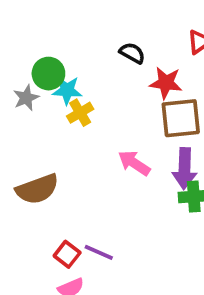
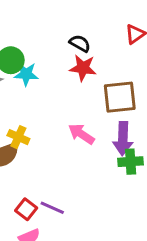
red star: (166, 83) -> (83, 68), moved
yellow cross: (80, 113) -> (18, 137), moved, turned -35

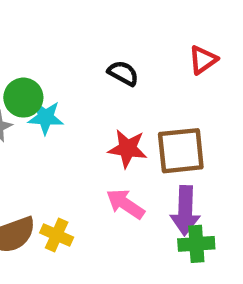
red star: (83, 68) -> (128, 149), moved
yellow cross: (18, 137) -> (57, 235), moved

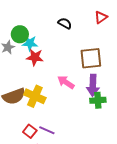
red star: (128, 149) -> (35, 57), moved
yellow cross: (57, 235) -> (35, 96), size x1.5

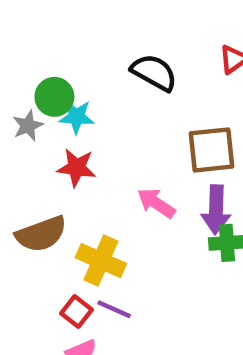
black semicircle: (65, 23) -> (154, 72), size x1.5
red star: (35, 57) -> (77, 168), moved
yellow cross: (35, 96) -> (101, 261), moved

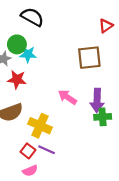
black semicircle: (154, 72) -> (32, 17), moved
brown square: (212, 150) -> (89, 58), moved
red star: (77, 168) -> (17, 80), moved

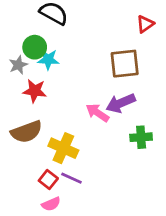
purple arrow: (97, 100) -> (121, 103), moved, turned 65

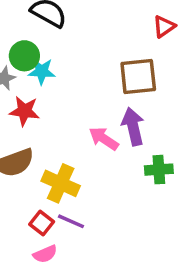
purple arrow: (121, 103) -> (133, 126), turned 100

